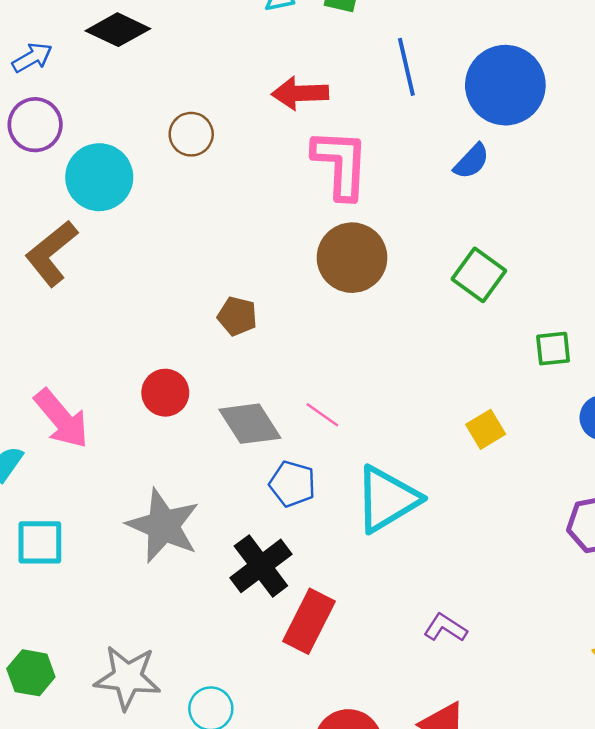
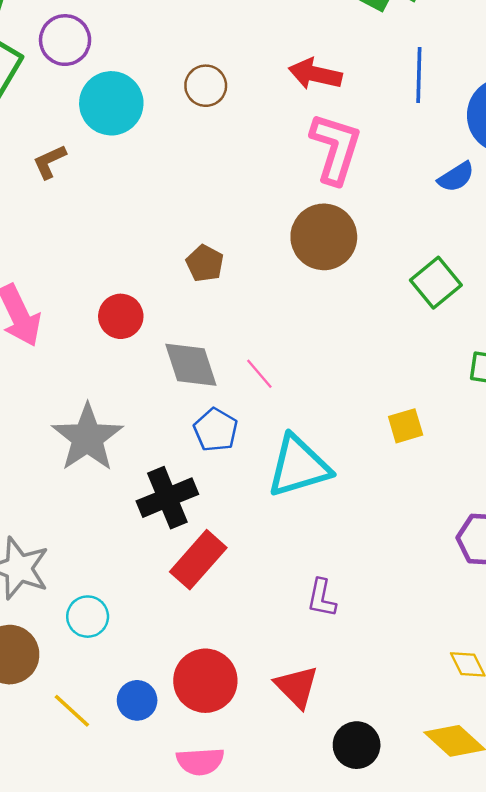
brown L-shape: (51, 253) -> (49, 162), size x0.6
purple L-shape: (445, 628) -> (322, 598), turned -126

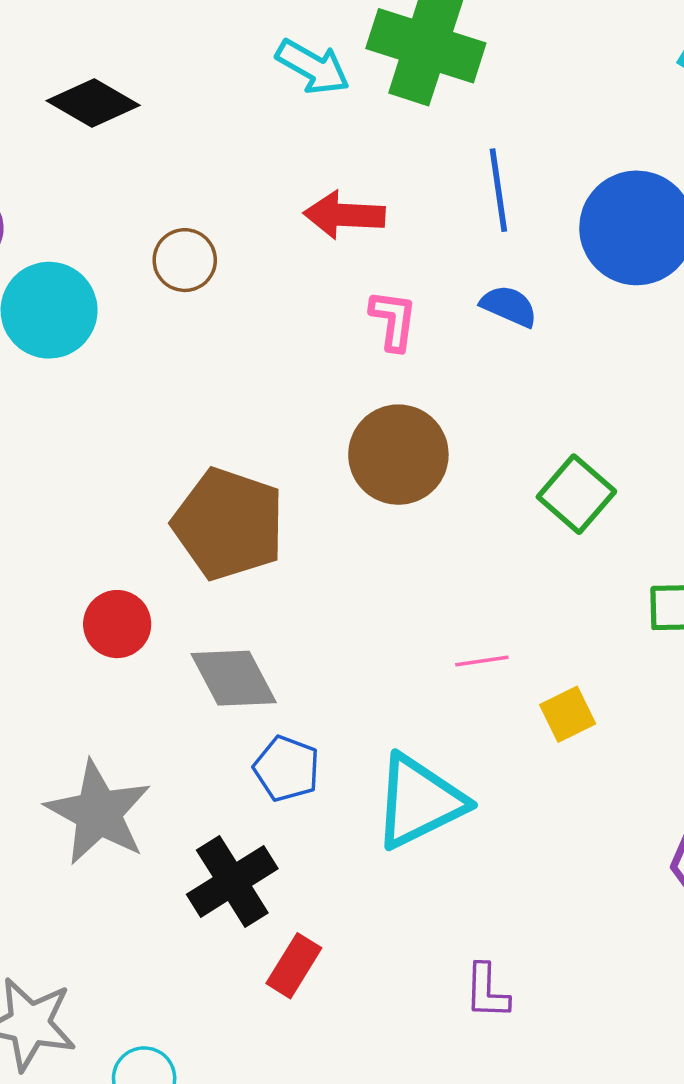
pink L-shape: (336, 148) -> (393, 320), size x0.6
blue semicircle: (456, 177) -> (509, 306), moved, turned -114
brown pentagon: (205, 263) -> (229, 524), size x2.0
pink line: (259, 374) -> (482, 661), moved, turned -48
red rectangle: (198, 560) -> (294, 966), size x0.7

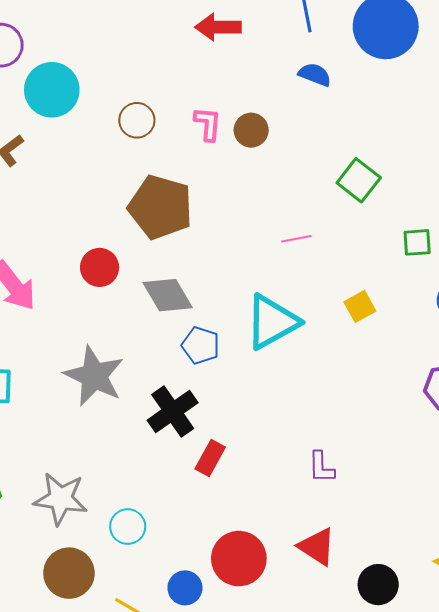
brown circle: (185, 260) -> (137, 120), moved
pink L-shape: (393, 320) -> (208, 124), moved
brown circle: (398, 455) -> (251, 130), moved, size x0.6
pink line: (482, 661) -> (296, 239), moved
cyan triangle: (419, 802) -> (272, 322), moved

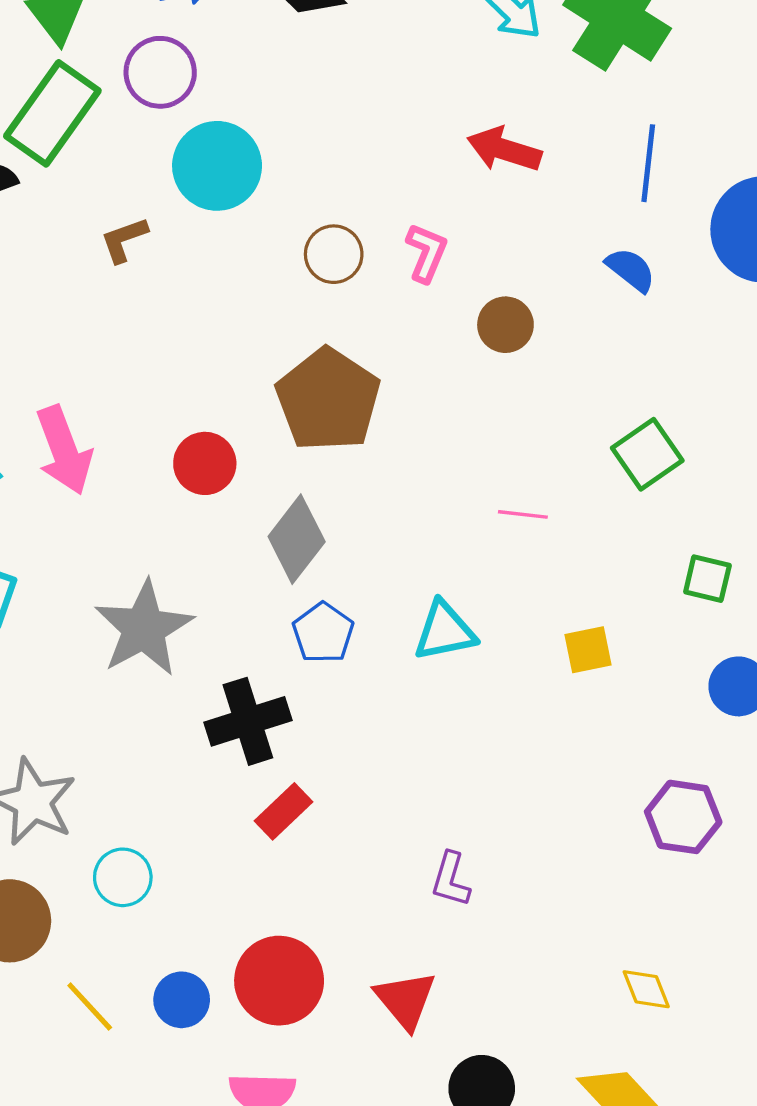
pink L-shape: (208, 124) -> (426, 253), moved
gray diamond: (168, 295) -> (297, 539), turned 51
cyan triangle: (272, 322) -> (445, 631), size x0.7

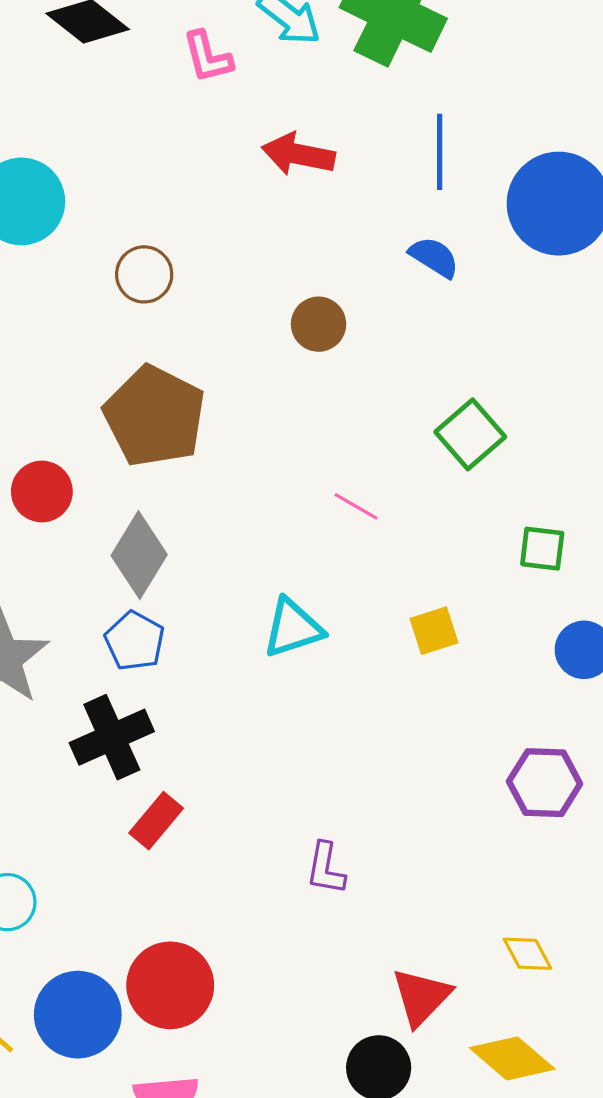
pink L-shape: (426, 253) -> (208, 57), moved, turned 150
pink line: (523, 514) -> (356, 506), turned 30
blue pentagon: (323, 633) -> (135, 641), moved
blue circle: (182, 1000) -> (78, 1015), size x1.6
red triangle: (405, 1000) -> (421, 997), moved, turned 30

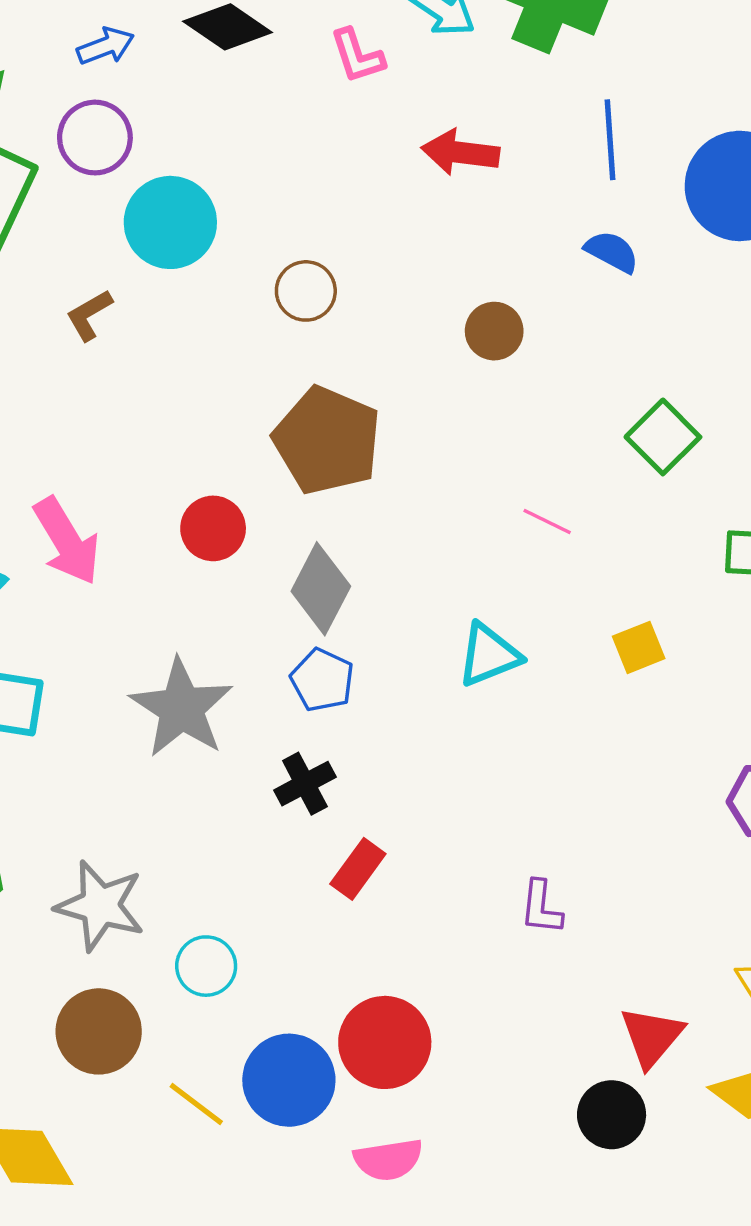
black cross: (112, 737) -> (305, 784), size x0.7

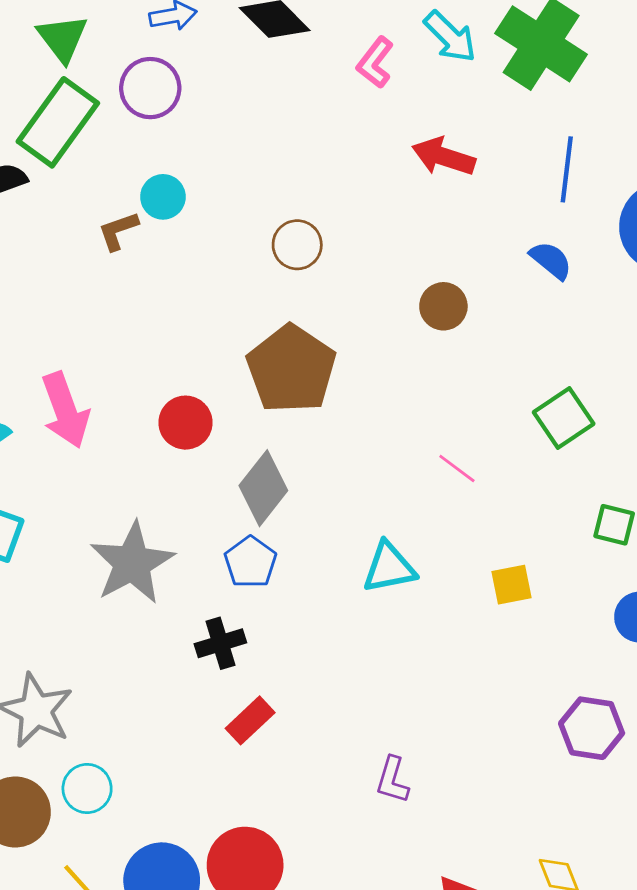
pink L-shape: (357, 56) -> (375, 62), turned 45
cyan circle: (170, 222) -> (163, 197), moved, size x0.6
cyan circle: (206, 966) -> (87, 789), moved

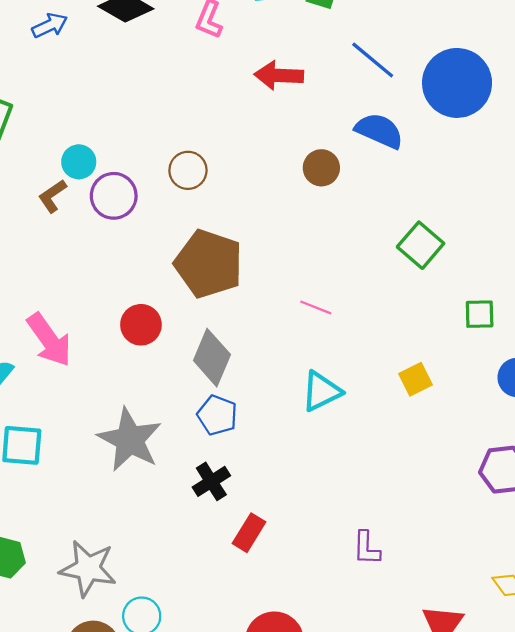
purple circle: (150, 88) -> (114, 196), moved
blue line: (567, 169) -> (373, 60), turned -42
blue semicircle: (551, 260) -> (379, 131), size x1.4
brown circle: (443, 306) -> (321, 168), moved
pink line: (457, 469) -> (316, 307), moved

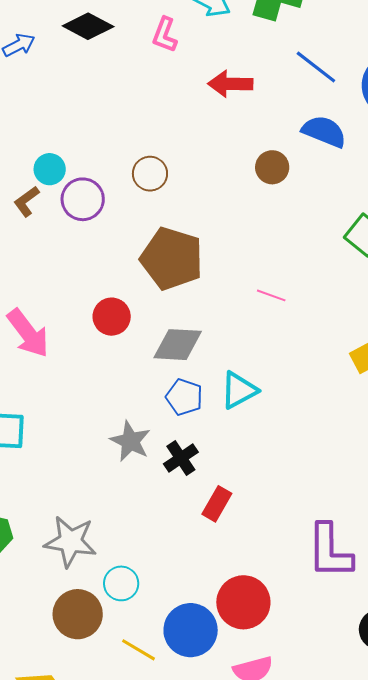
gray diamond: (212, 358) -> (178, 345), turned 72
cyan triangle: (321, 391) -> (239, 390), moved
gray star: (130, 440) -> (130, 441), moved, size x0.7
purple L-shape: (367, 548) -> (330, 551), moved, size x1.8

